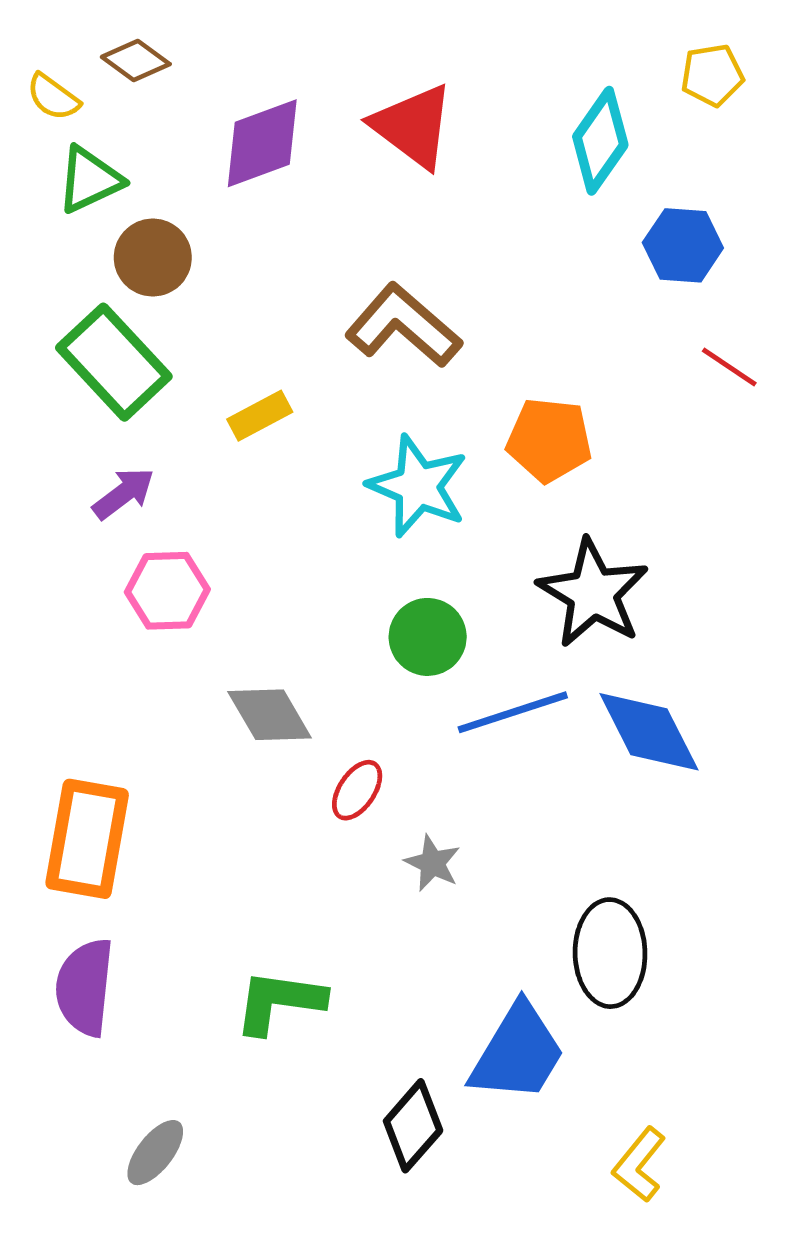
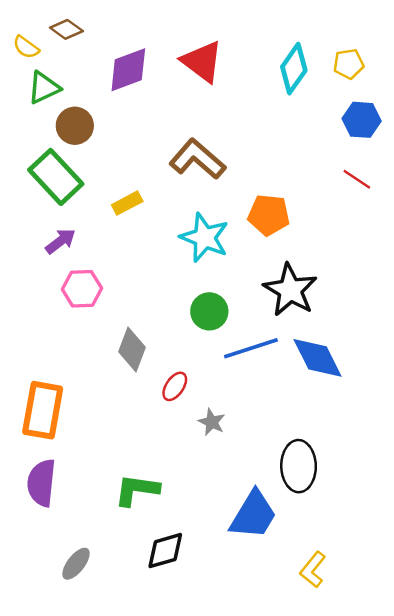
yellow pentagon: (712, 75) -> (349, 64), moved
blue hexagon: (683, 245) -> (362, 120), moved
gray diamond: (270, 715) -> (132, 349), turned 51
black diamond: (413, 1126) -> (165, 551), moved, turned 33

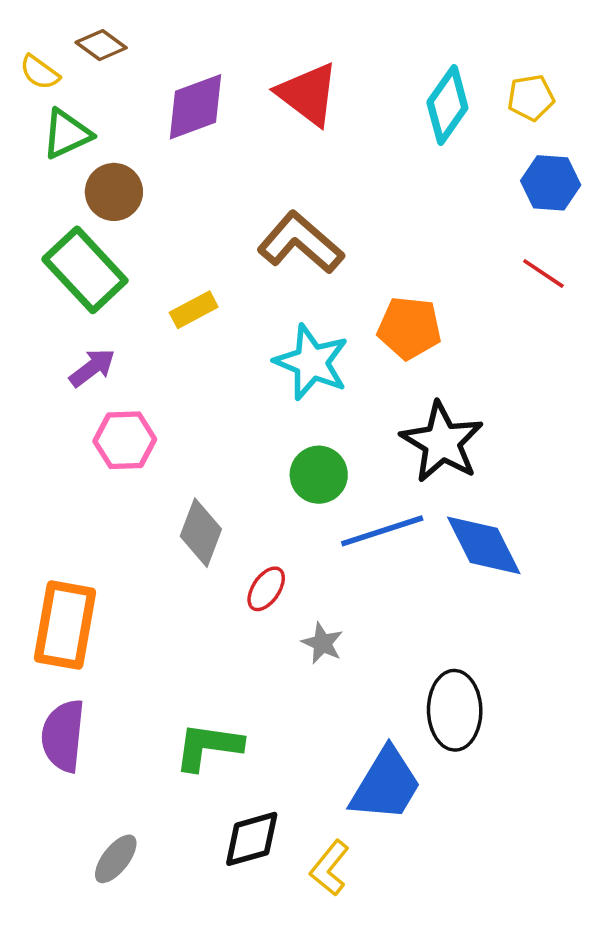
yellow L-shape: (313, 570) -> (330, 868), moved

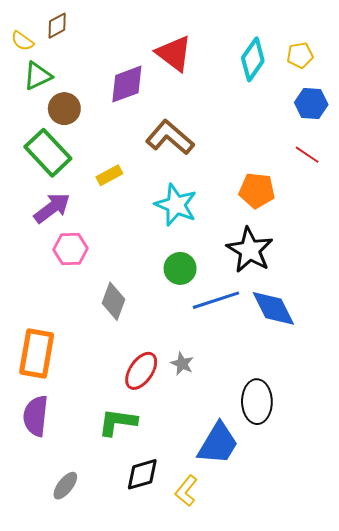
brown diamond: (101, 45) -> (57, 26), turned -64
purple diamond: (195, 107) -> (127, 84), moved
orange pentagon: (409, 328) -> (257, 191), moved
purple arrow: (92, 368) -> (52, 208), size x1.4
red ellipse: (266, 589) -> (141, 371), moved, size x1.5

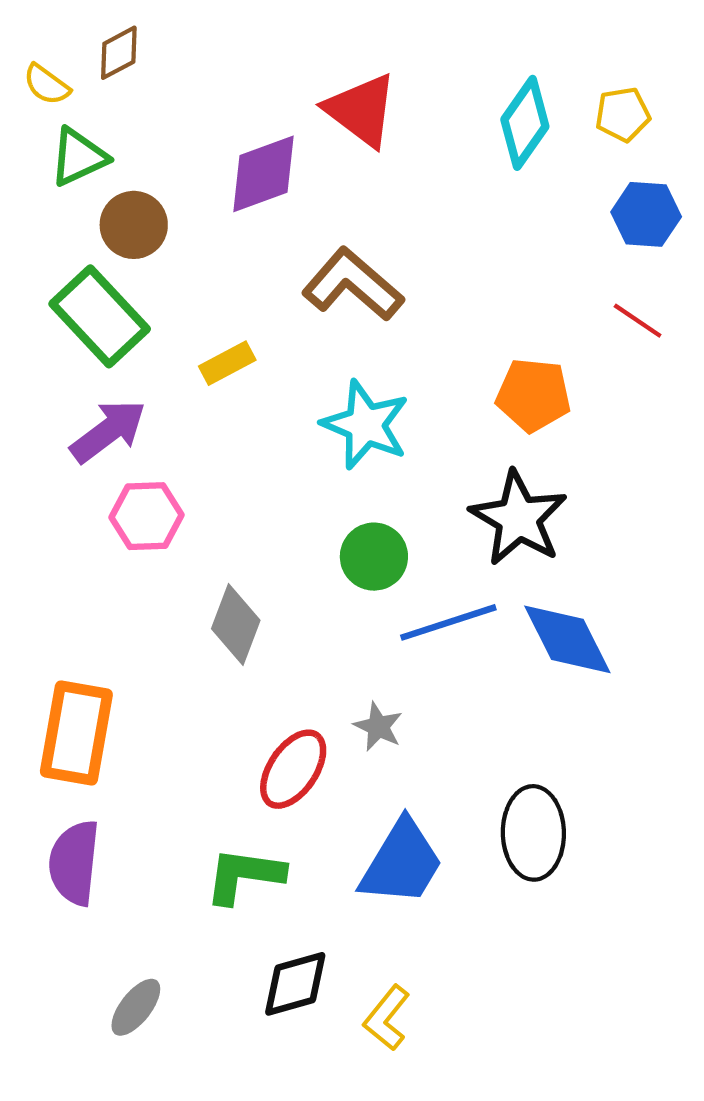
gray star: (182, 364) -> (378, 727), moved
blue trapezoid: (218, 444) -> (402, 863), moved

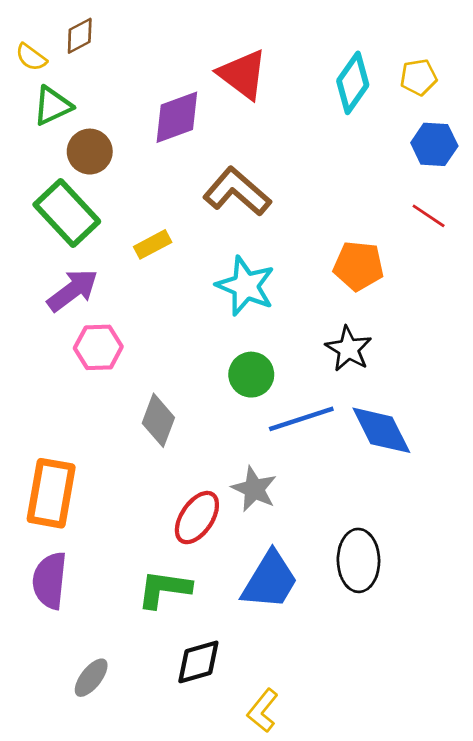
black star: (519, 518) -> (348, 349), size x0.7
gray star: (378, 727) -> (254, 489), size x1.4
yellow L-shape: (387, 1018) -> (263, 711), moved

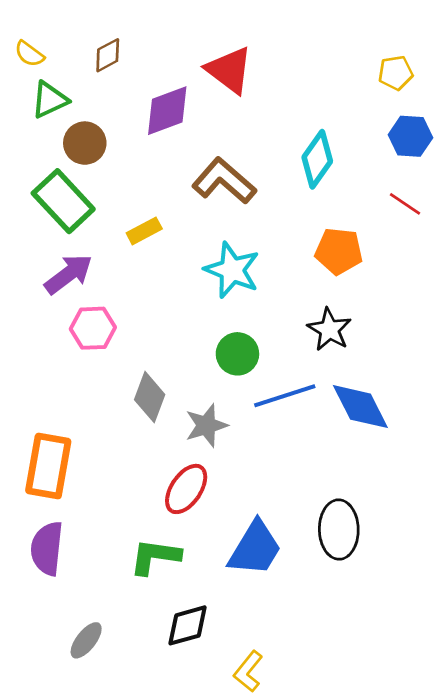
brown diamond: (80, 36) -> (108, 55), moved
cyan diamond: (353, 83) -> (317, 159), moved
gray star: (254, 489) -> (206, 425), moved, turned 30

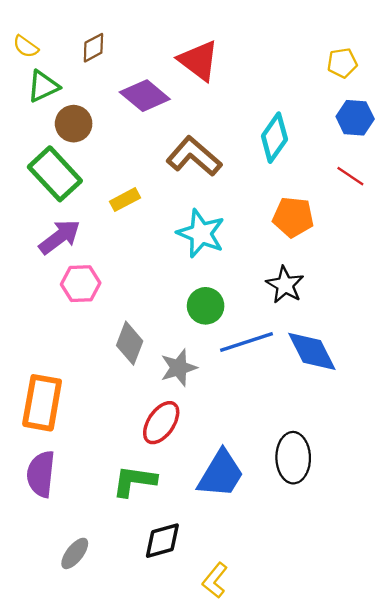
purple diamond: (167, 111) -> (145, 96), turned 60

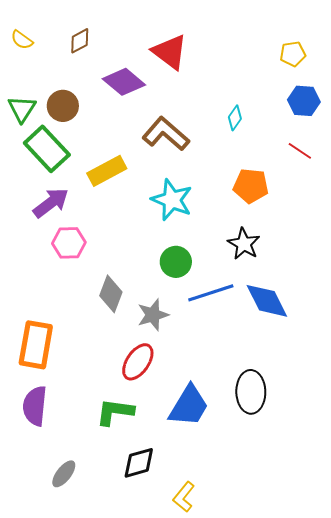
green triangle: (43, 86) -> (22, 109), moved, turned -32
cyan diamond: (274, 138) -> (235, 118), size x0.6
yellow rectangle: (125, 200) -> (107, 171), size x1.5

